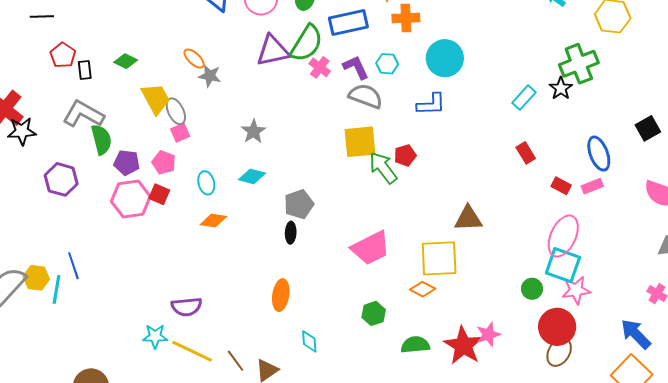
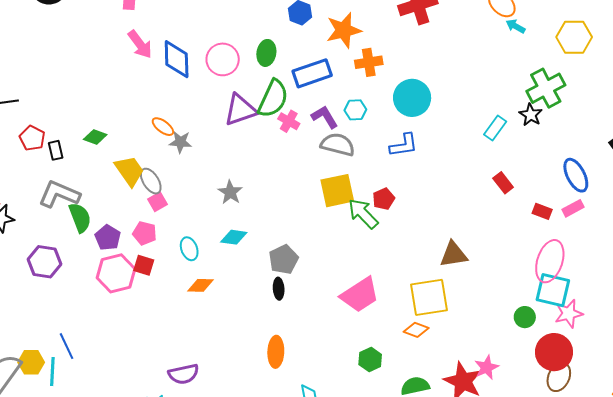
purple pentagon: (127, 163) -> (108, 238), turned 30

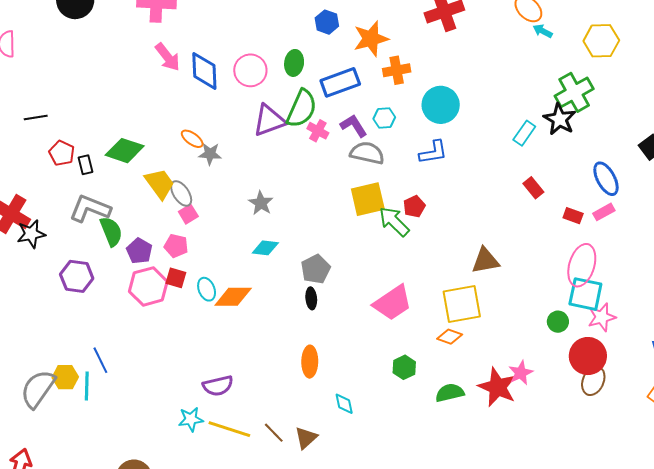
black star: (531, 115) -> (560, 119), size x1.4
green diamond: (95, 137) -> (125, 151), size x1.6
cyan ellipse: (189, 249) -> (207, 289), moved
orange diamond: (200, 285) -> (233, 297), size x1.4

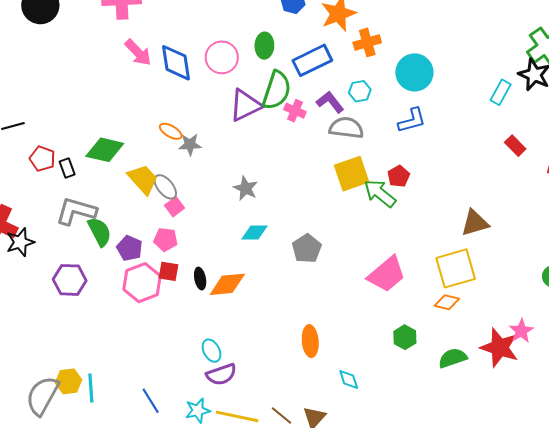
cyan ellipse: (207, 289) -> (211, 351), moved
black ellipse: (311, 298) -> (200, 279), moved
blue line: (100, 360) -> (151, 401), moved

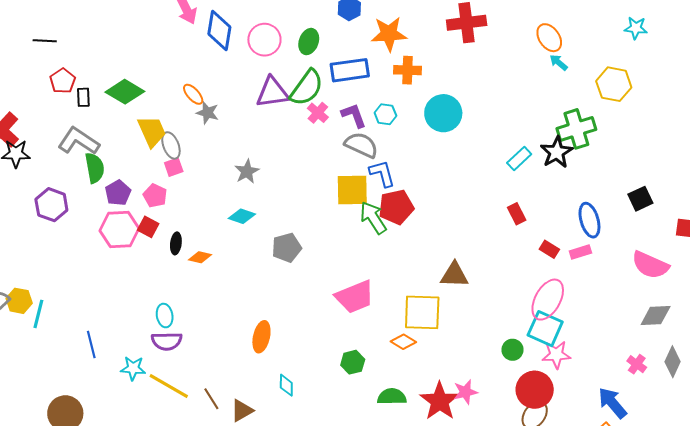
blue L-shape: (412, 120) -> (382, 173), moved, turned -108
red pentagon: (399, 176) -> (396, 207), size x1.6
orange diamond: (227, 284) -> (200, 257), size x0.6

